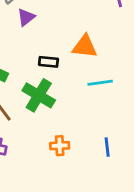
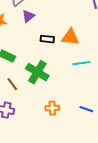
black rectangle: (48, 62) -> (47, 39), moved
blue line: (107, 147) -> (86, 109), turned -64

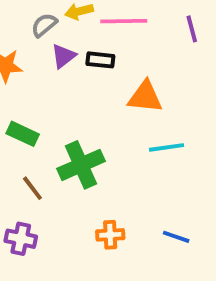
black rectangle: (47, 39) -> (100, 60), moved
green cross: (37, 72) -> (81, 165), turned 35

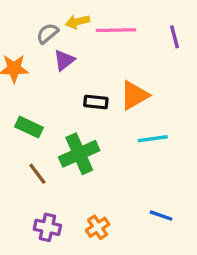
black rectangle: (100, 60) -> (96, 102), moved
orange triangle: (145, 97) -> (134, 95), turned -36
orange cross: (110, 235) -> (98, 227), moved, turned -30
purple cross: (21, 239) -> (47, 227), moved

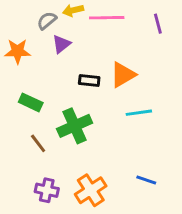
orange cross: (98, 227) -> (91, 190), size x1.5

